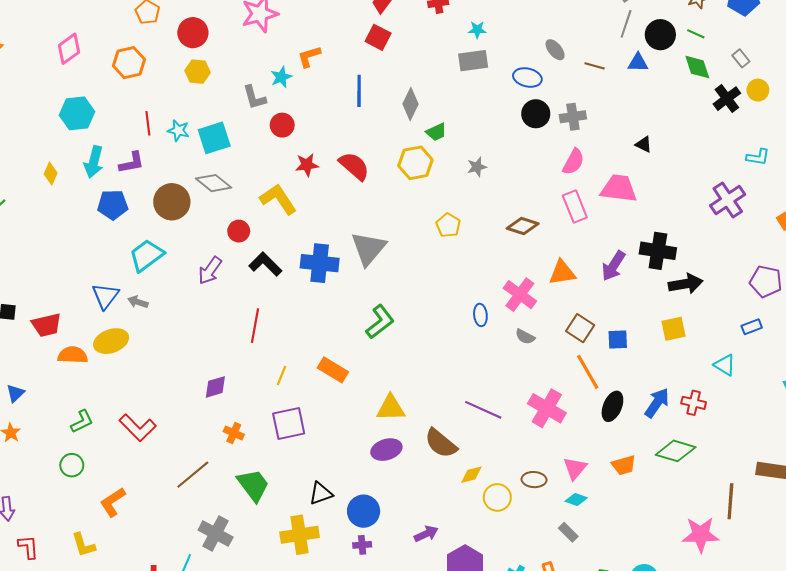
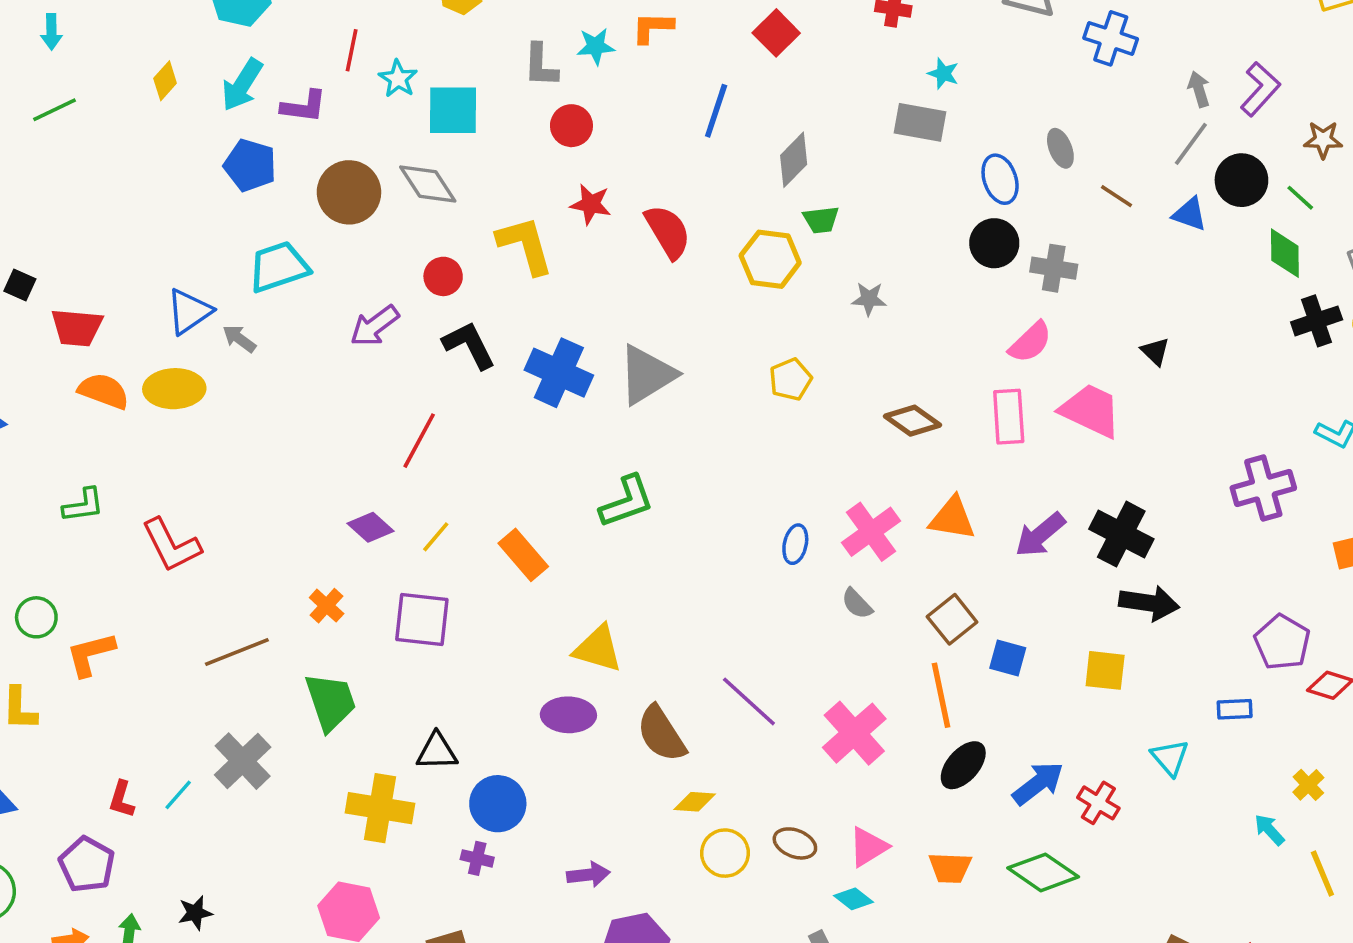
blue ellipse: (527, 78) -> (1000, 179), turned 40
purple diamond: (215, 387) -> (370, 527), moved, turned 40
green circle: (72, 465) -> (36, 617), moved

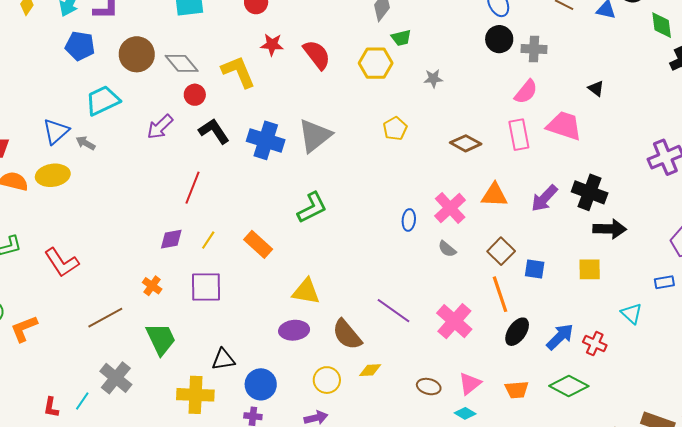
gray diamond: (428, 184) -> (182, 63), moved
purple diamond: (370, 527) -> (171, 239), turned -45
yellow circle: (725, 853) -> (327, 380), moved

